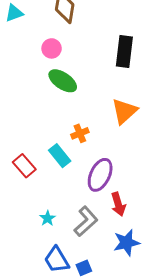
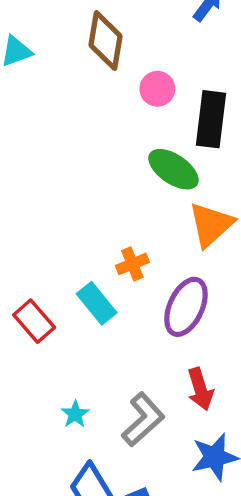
pink circle: (52, 48) -> (157, 89), moved
green ellipse: (63, 81) -> (173, 169), moved
purple ellipse: (100, 175) -> (186, 307), moved

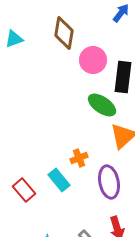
pink circle: (157, 89) -> (93, 60), size x1.4
purple ellipse: (186, 307) -> (109, 182), turned -36

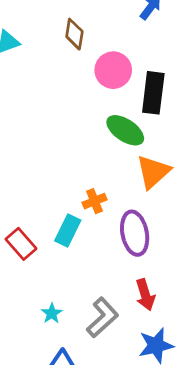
brown diamond: (64, 33) -> (74, 34), size x0.7
cyan rectangle: (59, 180) -> (68, 231), turned 65

